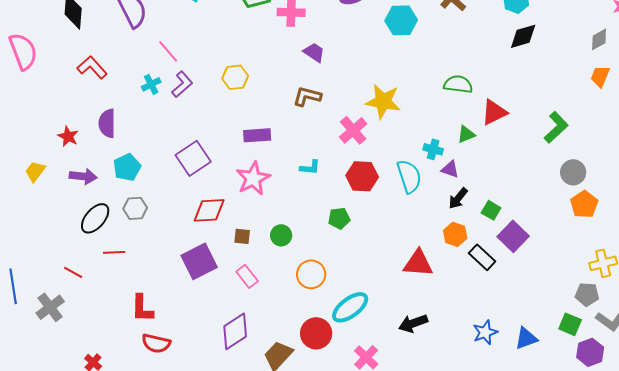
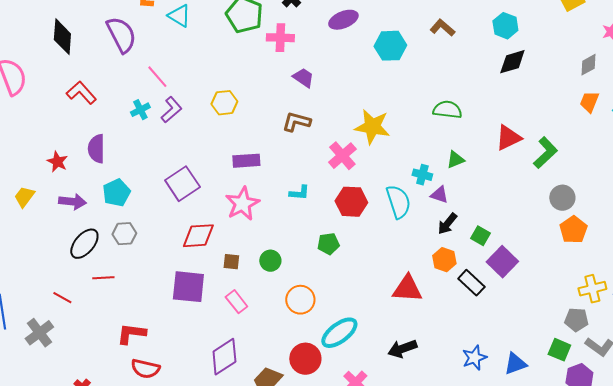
red triangle: (494, 112) -> (508, 138), moved
purple square: (199, 261) -> (188, 287), turned 33
red L-shape: (142, 308) -> (131, 334), turned 96

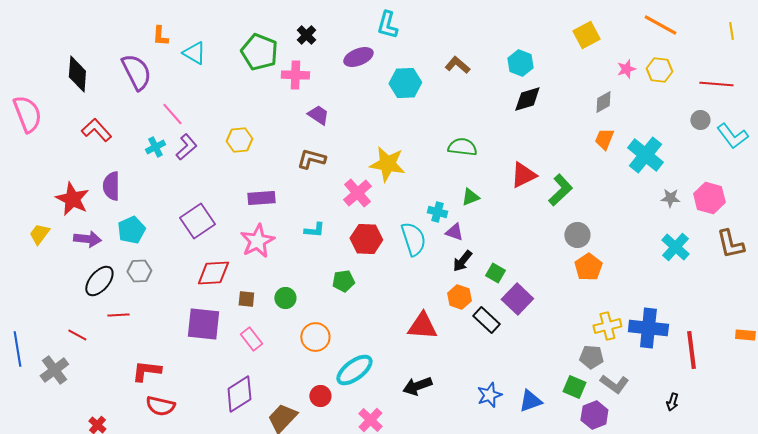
red star: (57, 162) -> (72, 199), size x1.6
red circle: (305, 359) -> (320, 396), size x0.7

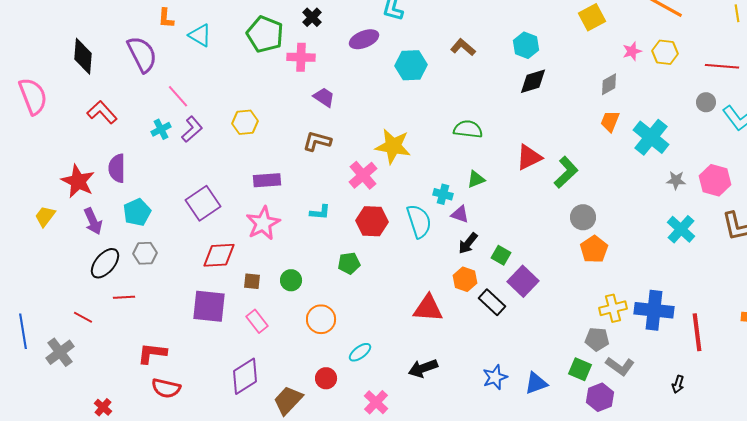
purple arrow: (87, 239) -> (93, 221), turned 60
cyan ellipse: (354, 370) -> (360, 352), size x0.6

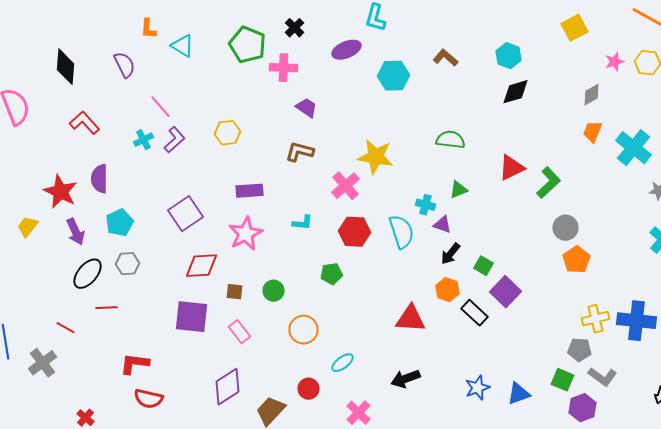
purple semicircle: (142, 54) -> (124, 65), size x0.7

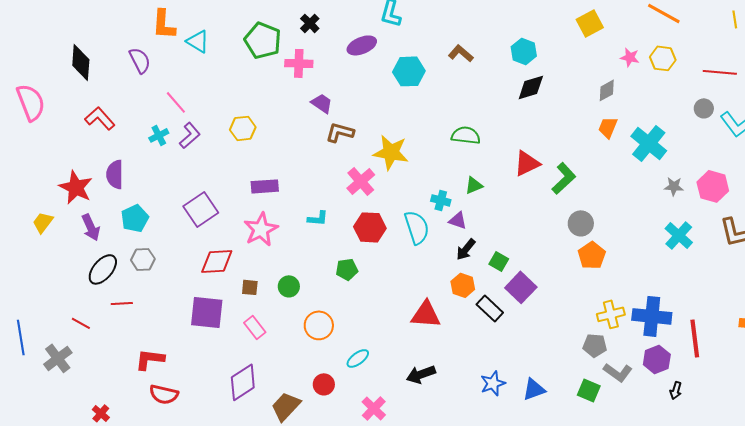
orange L-shape: (148, 29) -> (164, 24), size x1.5
pink star: (614, 62) -> (630, 57), turned 30
brown L-shape: (300, 152) -> (340, 132), moved
green square: (562, 380) -> (589, 390), moved
purple hexagon: (582, 408) -> (657, 359), moved

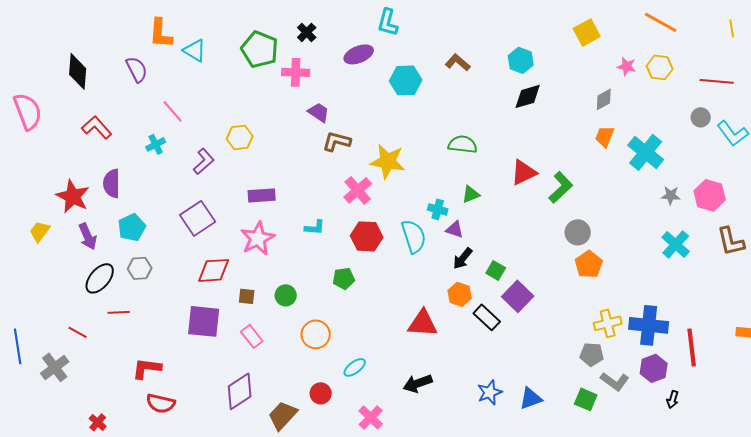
purple L-shape: (190, 135) -> (204, 161), moved

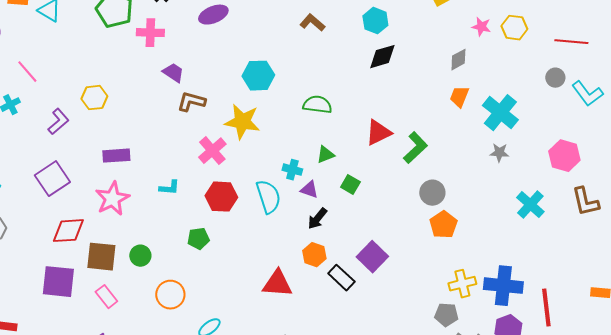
cyan hexagon: (406, 80) -> (258, 76), moved
gray star: (671, 195) -> (499, 153), moved
green square: (496, 270) -> (350, 185), moved
brown square: (247, 296) -> (101, 257), size x1.8

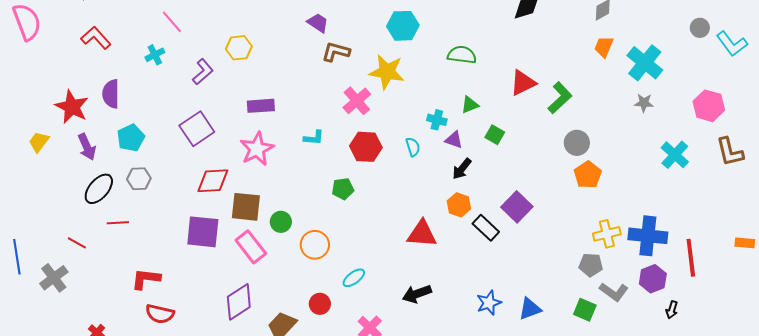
cyan semicircle: (268, 197) -> (413, 147), size x0.6
green circle: (140, 256) -> (281, 222), moved
pink rectangle: (106, 297) -> (251, 247), size x1.4

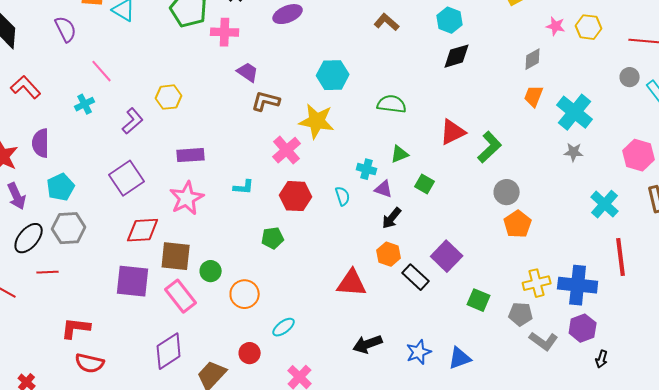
gray hexagon: (139, 179) -> (69, 228), size x1.4
red line: (691, 258) -> (621, 257), moved
black arrow: (417, 294) -> (368, 344), moved
green square: (585, 310) -> (479, 300), moved

